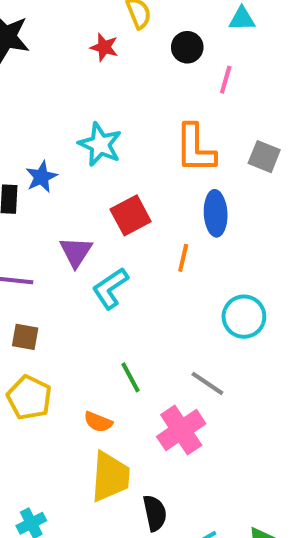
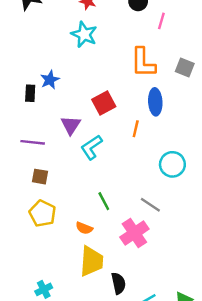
cyan star: (100, 144) -> (84, 34), moved

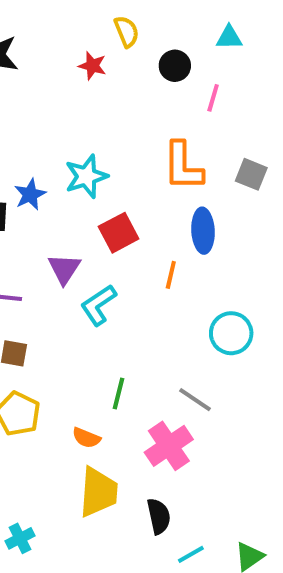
cyan star: (84, 34) -> (86, 176), moved, turned 30
green line: (104, 201) -> (119, 394), turned 42
black semicircle: (118, 283) -> (159, 516), moved

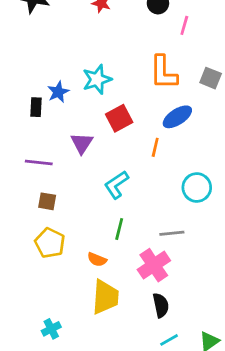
blue ellipse: (203, 231) -> (177, 117), turned 60
cyan L-shape: (98, 305) -> (116, 185), moved
gray line: (195, 400) -> (172, 233), turned -40
black semicircle: (159, 516) -> (161, 305), moved

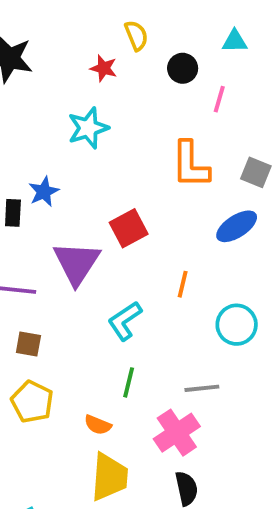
cyan star: (97, 79) -> (88, 128), moved
blue ellipse: (177, 117) -> (237, 226), moved
purple triangle: (82, 143) -> (77, 263), size x1.5
orange line: (155, 147) -> (183, 284), moved

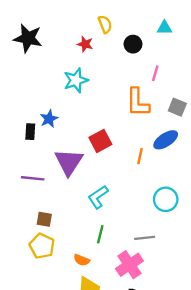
pink line: (219, 99) -> (155, 73), moved
orange line: (183, 284) -> (140, 156), moved
brown square: (28, 344) -> (44, 219), moved

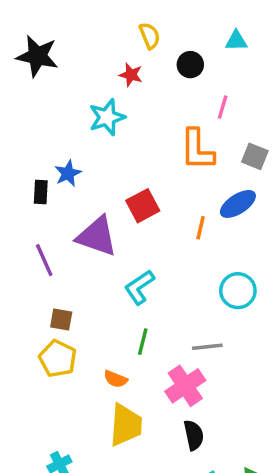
red star: (85, 44) -> (131, 75), moved
purple triangle: (69, 162) -> (97, 236), turned -44
purple line: (33, 178) -> (44, 260), turned 60

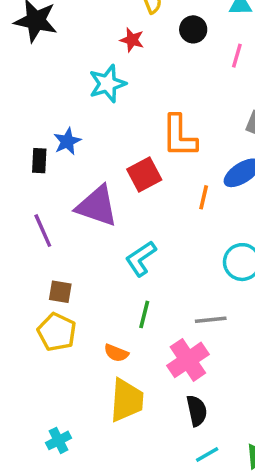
pink line: (223, 107) -> (237, 56), moved
orange L-shape: (197, 150) -> (179, 136), moved

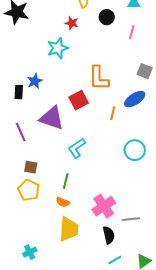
green line: (144, 314) -> (66, 181), moved
gray line: (211, 320) -> (131, 219), moved

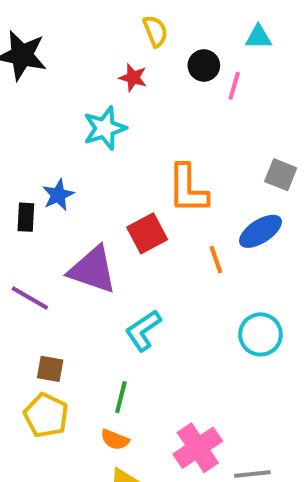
pink line: (132, 32) -> (234, 86), moved
orange line: (113, 113) -> (216, 260), turned -32
purple line: (21, 132) -> (30, 298), turned -36

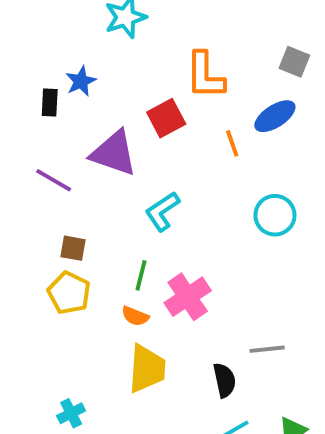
pink cross: (198, 448) -> (188, 297), moved

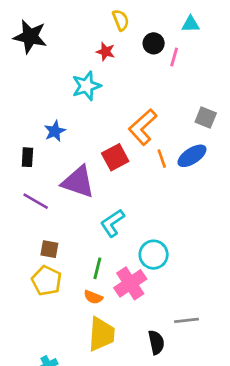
orange L-shape: (205, 75) -> (143, 127), turned 48
black rectangle: (50, 103) -> (27, 157), moved
orange line: (232, 143) -> (162, 159), moved
cyan circle: (275, 215) -> (154, 255), moved

